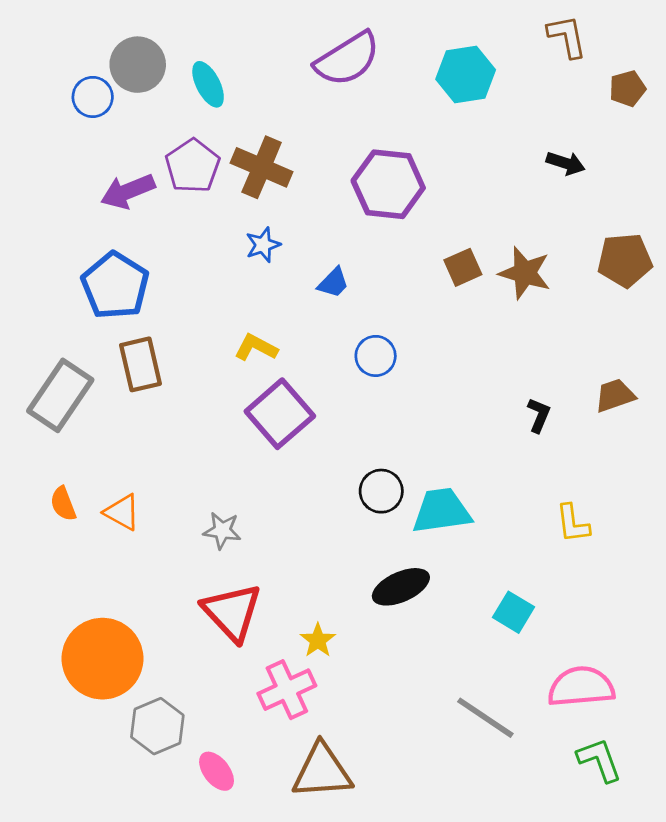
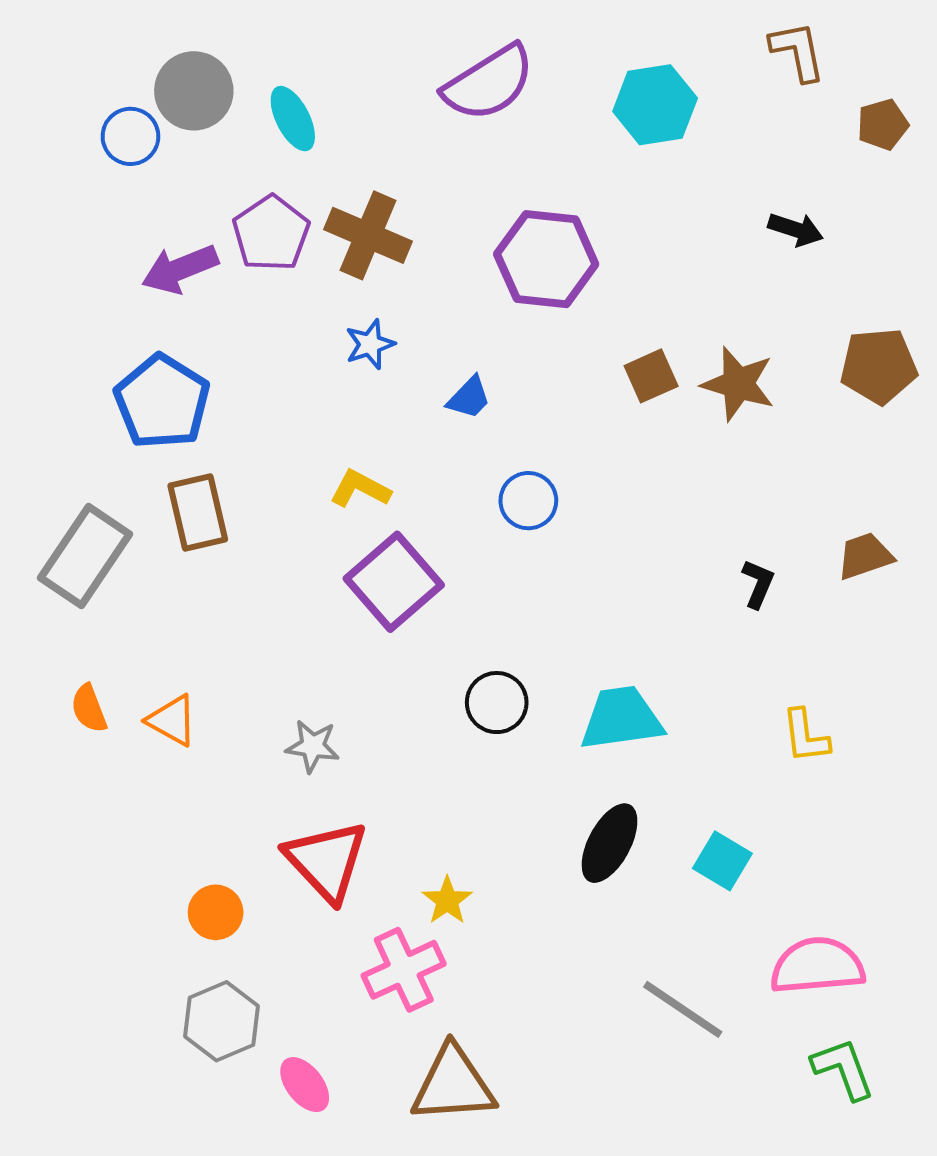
black circle: (381, 491) -> (497, 703), moved
black ellipse: (401, 587) -> (610, 843), moved, turned -38
orange circle: (102, 659) -> (216, 912), moved, size x0.5

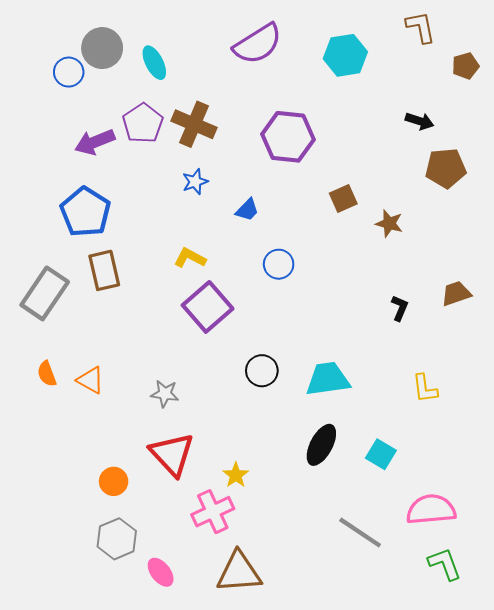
brown pentagon: (879, 366) -> (446, 168), moved
brown star: (738, 384) -> (389, 223), moved, size x0.7

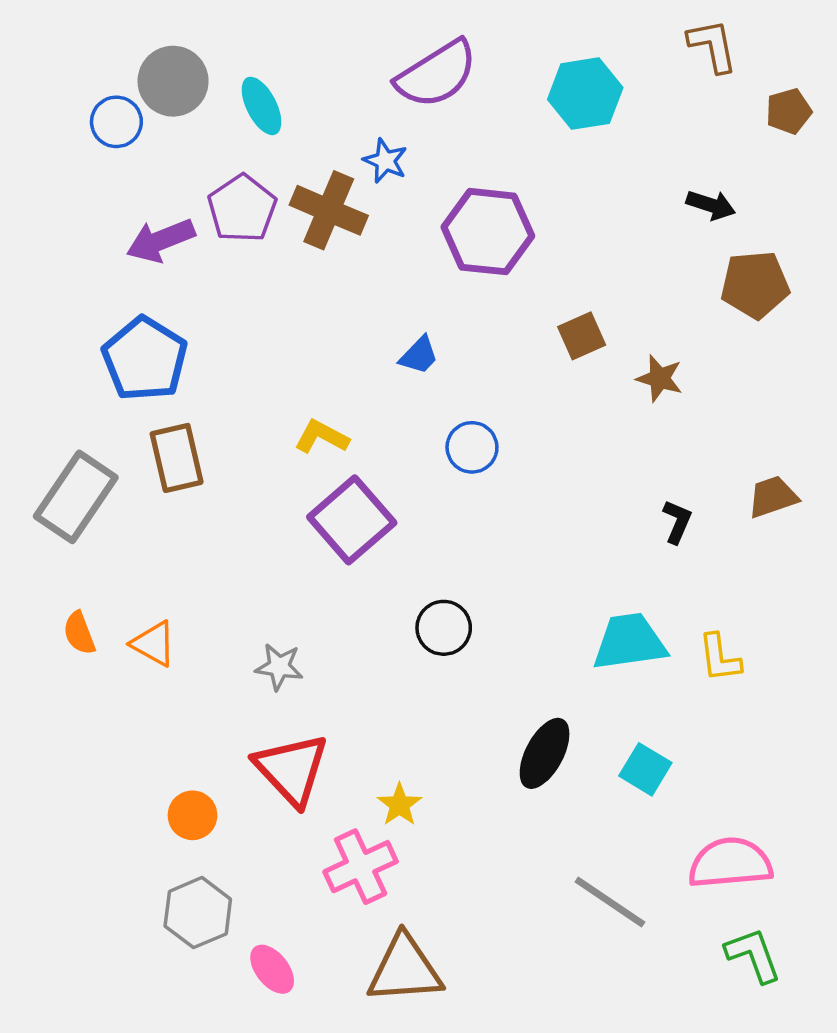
blue star: (195, 182) -> (385, 161), moved, turned -30
cyan trapezoid: (328, 379) -> (629, 642), moved

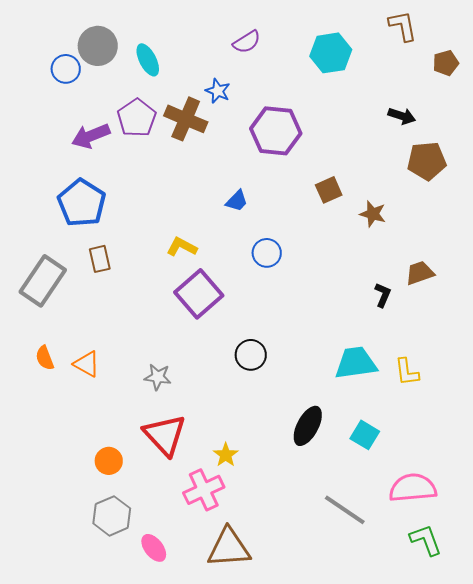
purple semicircle: (437, 74) -> (247, 42), size x0.6
brown rectangle: (177, 458) -> (100, 259), size x0.7
brown trapezoid: (773, 497) -> (420, 273), moved

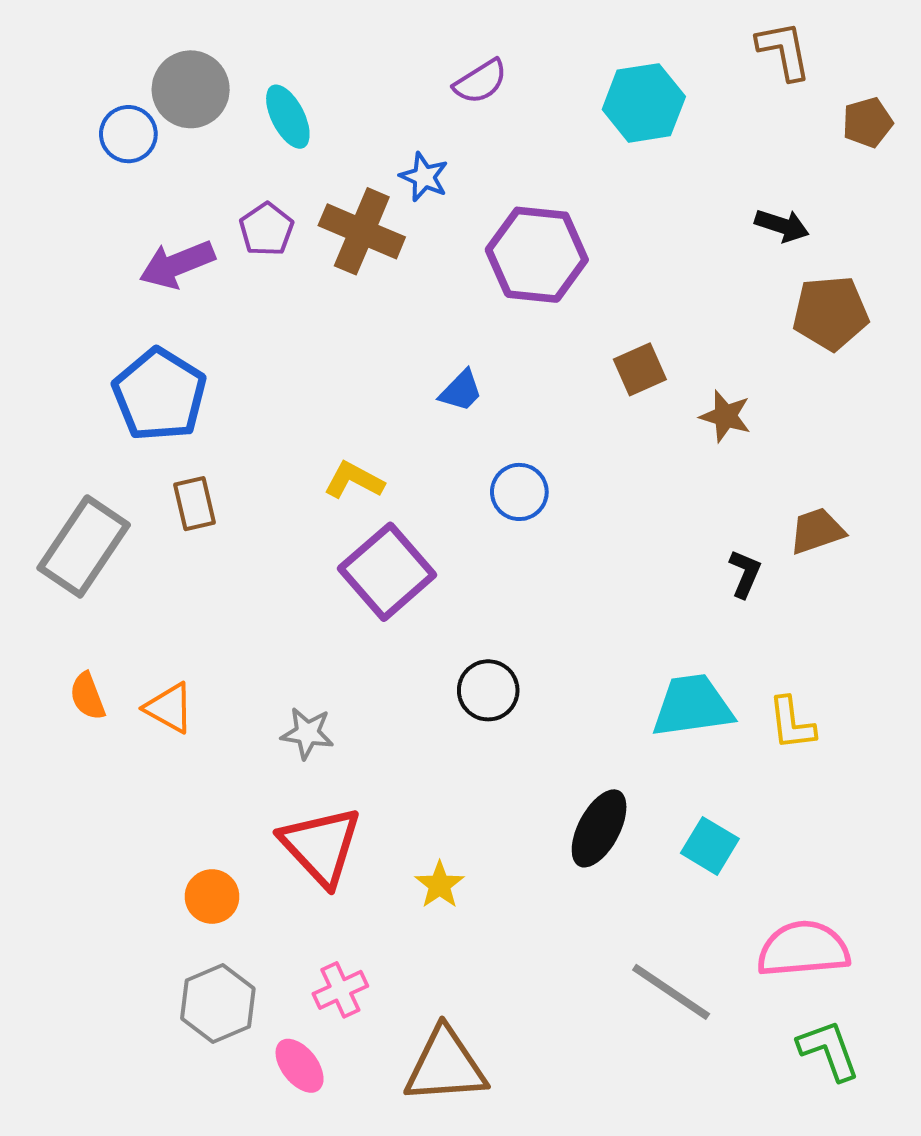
purple pentagon: (137, 118) -> (266, 229), size x0.7
pink cross: (204, 490) -> (340, 990), moved, size x0.7

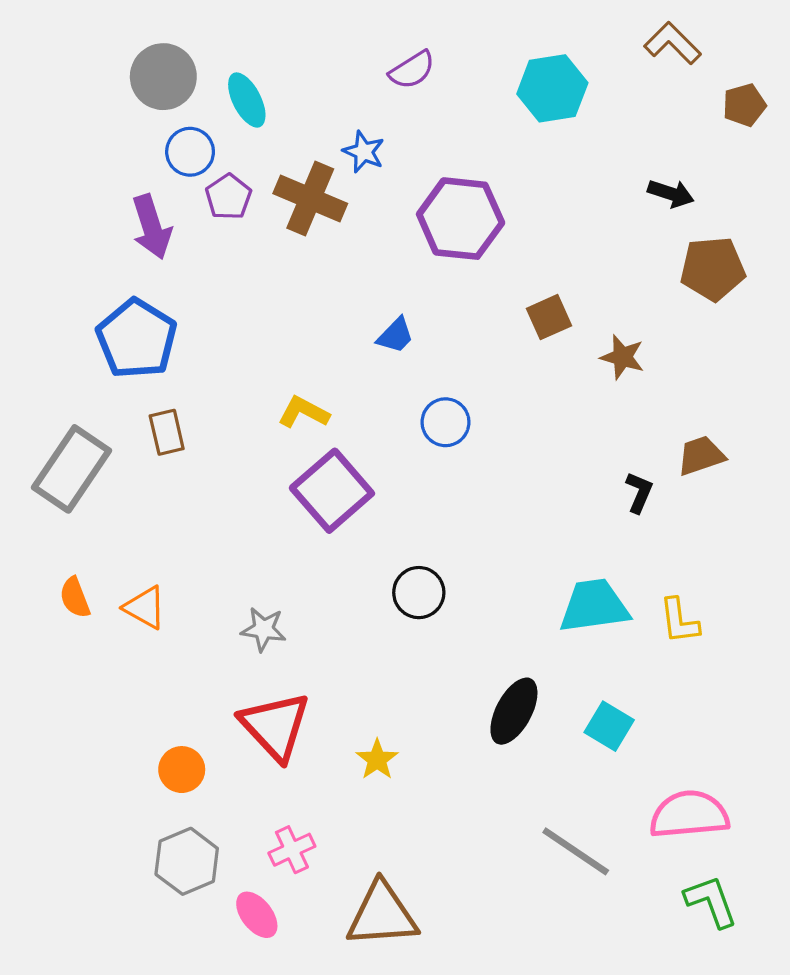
brown L-shape: (784, 50) -> (673, 43), turned -34
blue circle: (128, 134) -> (190, 152), moved
purple arrow: (177, 264) -> (152, 227), turned -86

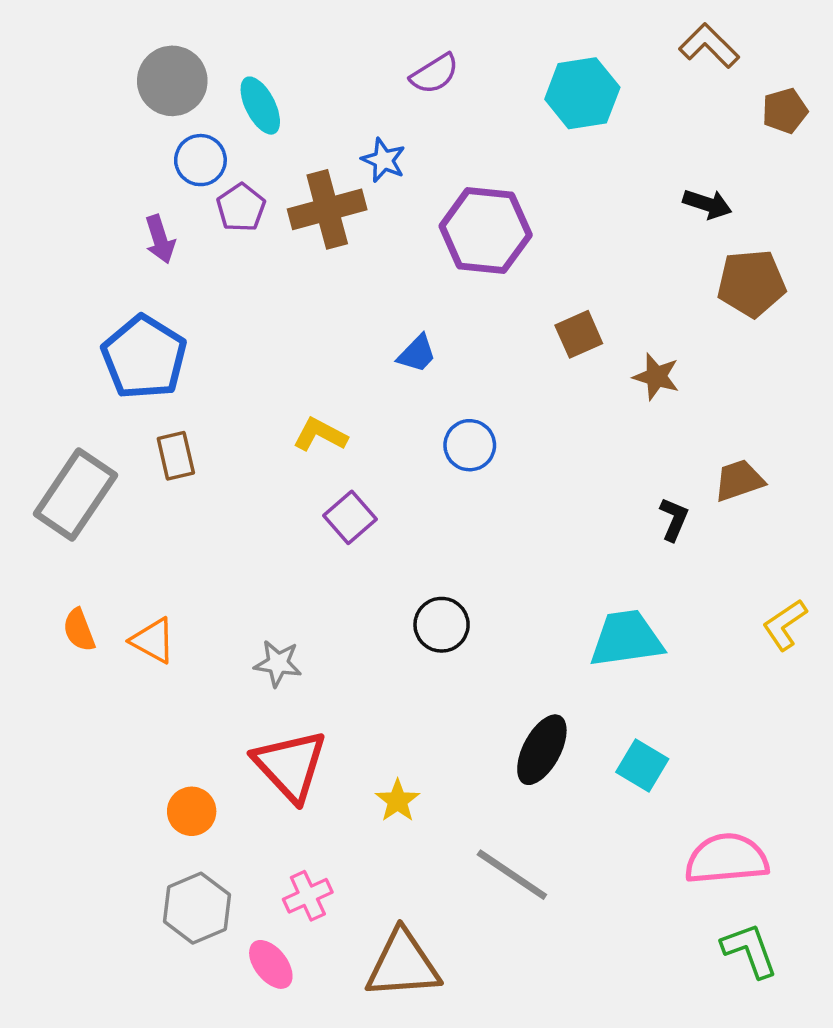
brown cross: (310, 199) -> (327, 209), turned -38
purple arrow: (152, 227) -> (160, 239), size x0.7
purple square: (332, 491) -> (350, 517), size x0.6
yellow L-shape: (679, 621) -> (785, 625), moved, turned 63
gray line: (576, 851) -> (512, 875), moved

